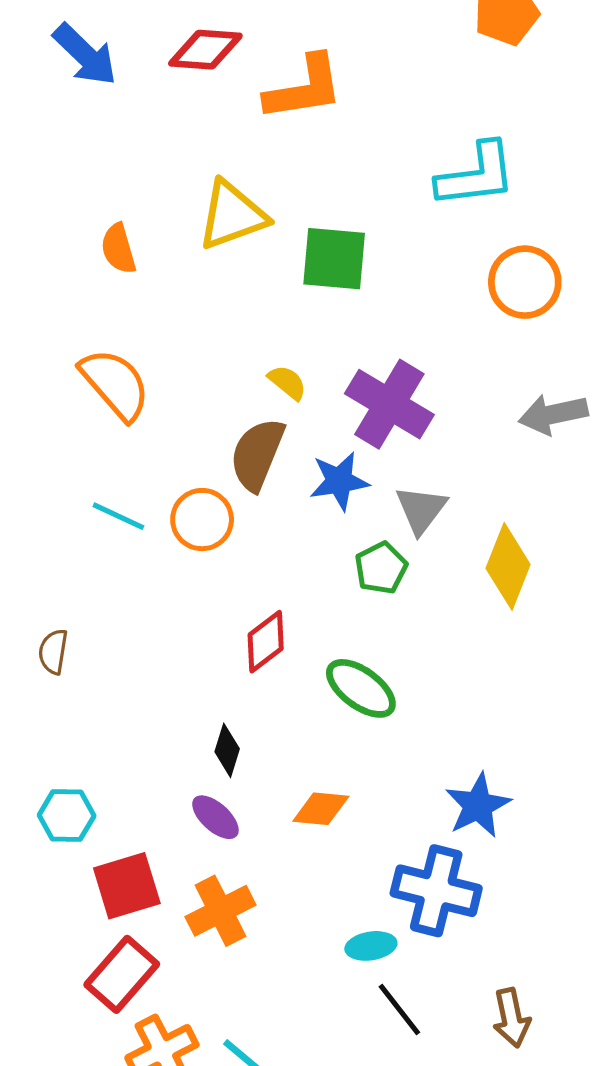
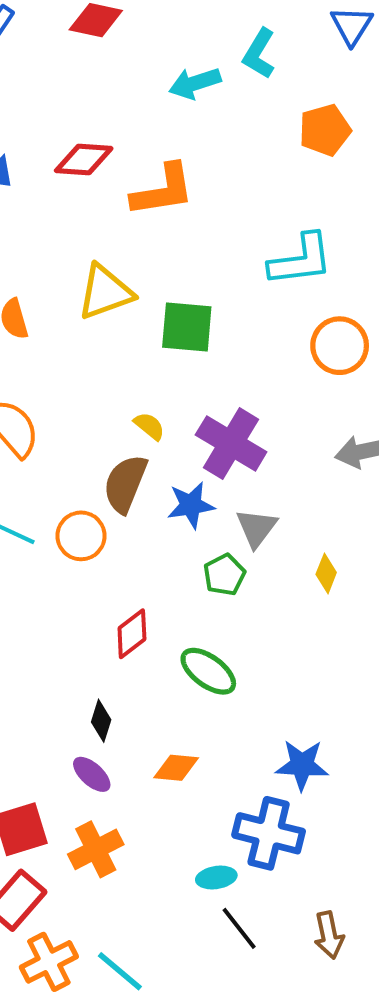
yellow diamond: (508, 566) -> (326, 573), size x0.6
blue star: (478, 805) -> (302, 765), turned 30

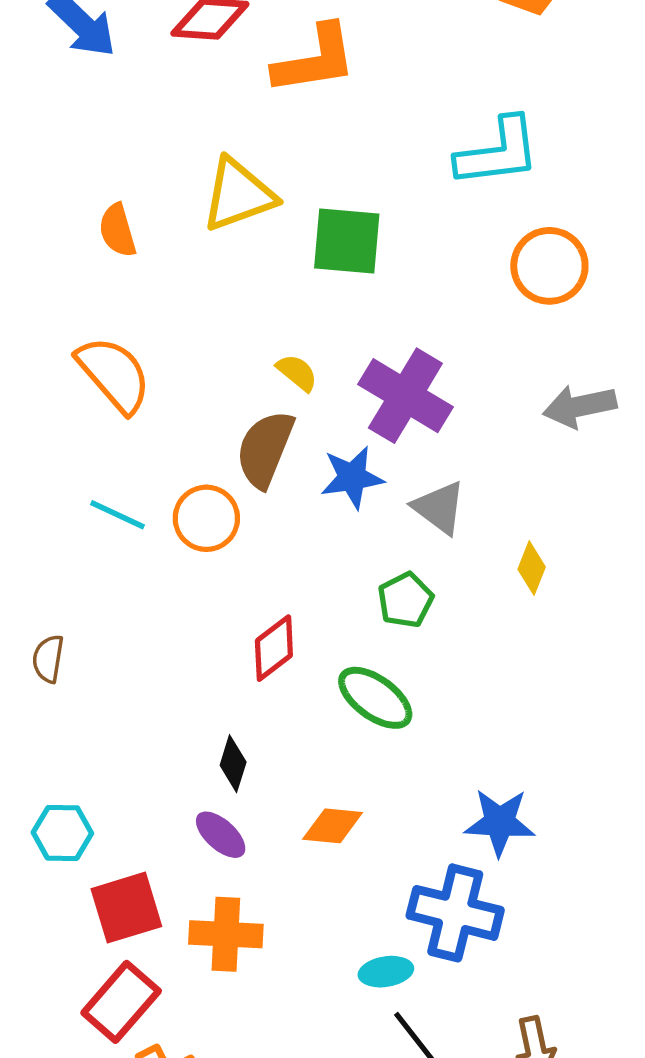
gray triangle: (257, 528) -> (439, 508), turned -30
green pentagon: (224, 575) -> (405, 600), moved
orange cross: (96, 849) -> (226, 934), turned 30

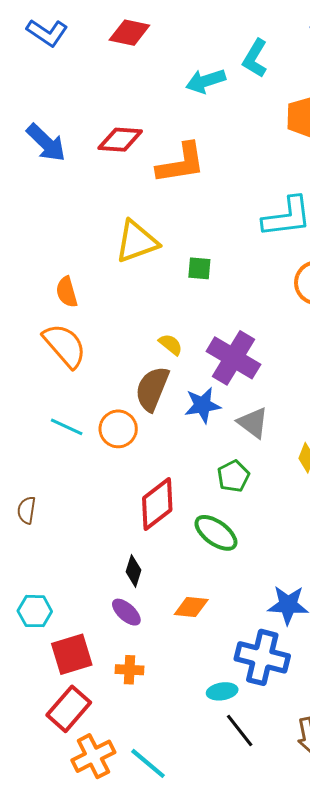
orange semicircle: (117, 230) -> (67, 292), moved
green square: (347, 241) -> (199, 268), size x0.6
red diamond: (274, 648) -> (157, 504), size x1.4
orange cross: (226, 934) -> (129, 670), size x0.7

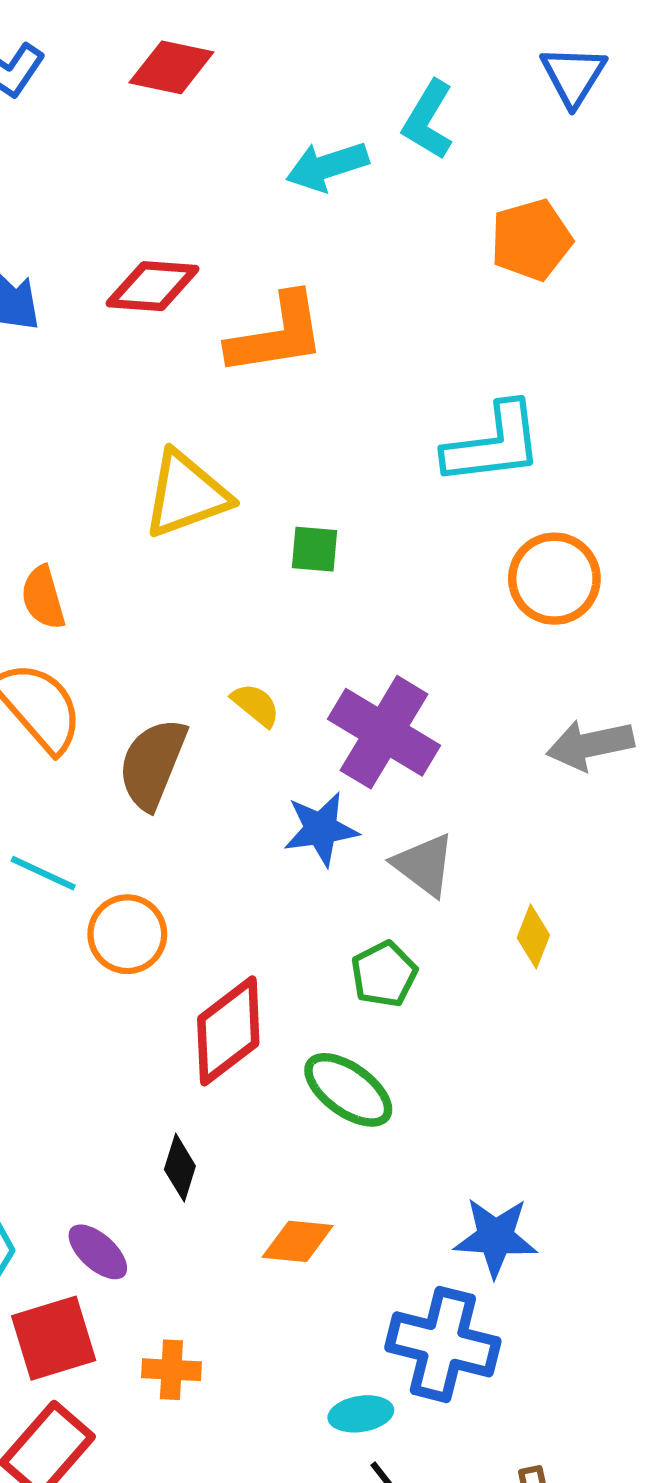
brown semicircle: (152, 389) -> (153, 764), moved
orange circle: (118, 429) -> (127, 934), moved
purple ellipse: (126, 612) -> (98, 1252), moved

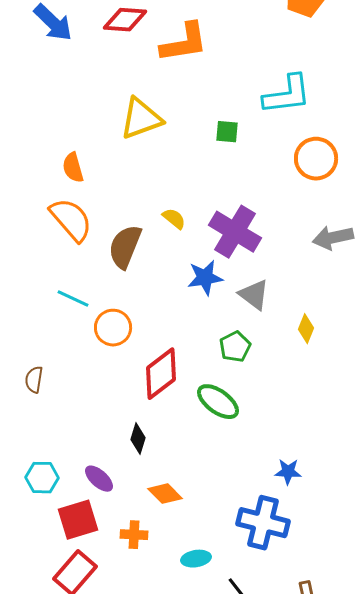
green square: (315, 549) -> (227, 132), moved
blue star: (495, 1237) -> (288, 472), size x0.7
orange diamond: (298, 1241) -> (165, 494), moved, turned 40
cyan ellipse: (361, 1414) -> (196, 559), moved

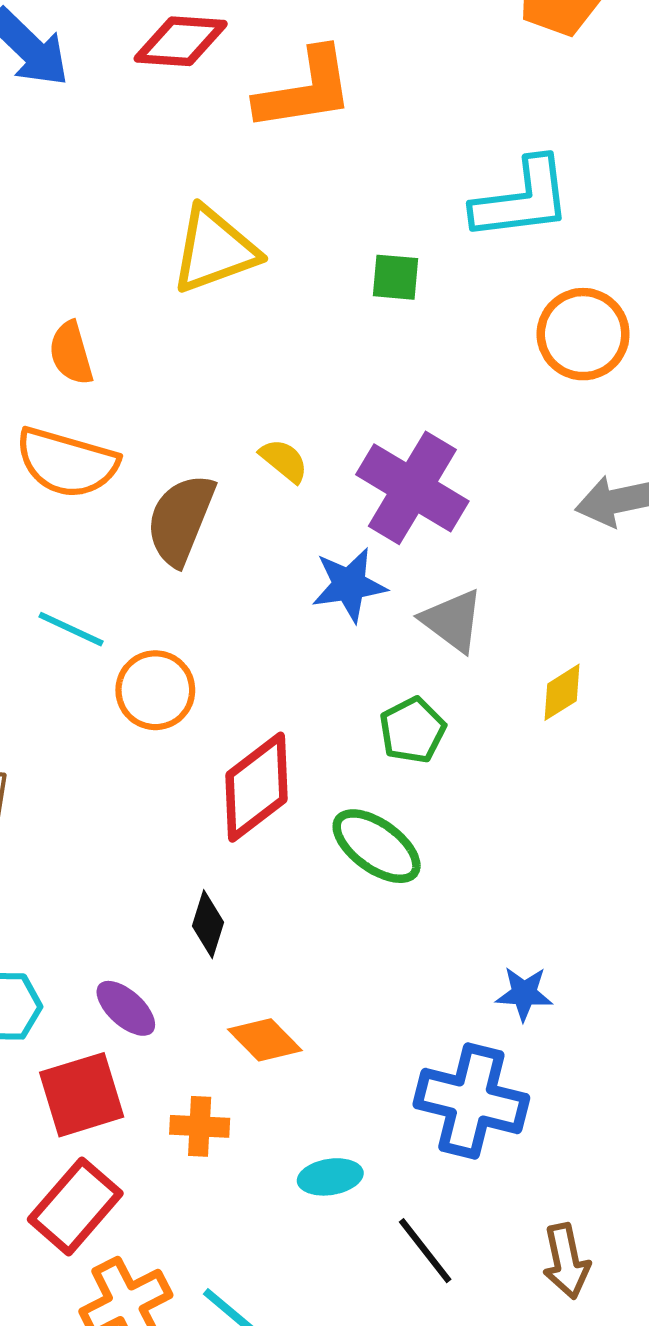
orange semicircle: (71, 220) -> (67, 463), turned 147
yellow diamond: (306, 329) -> (562, 692), turned 36

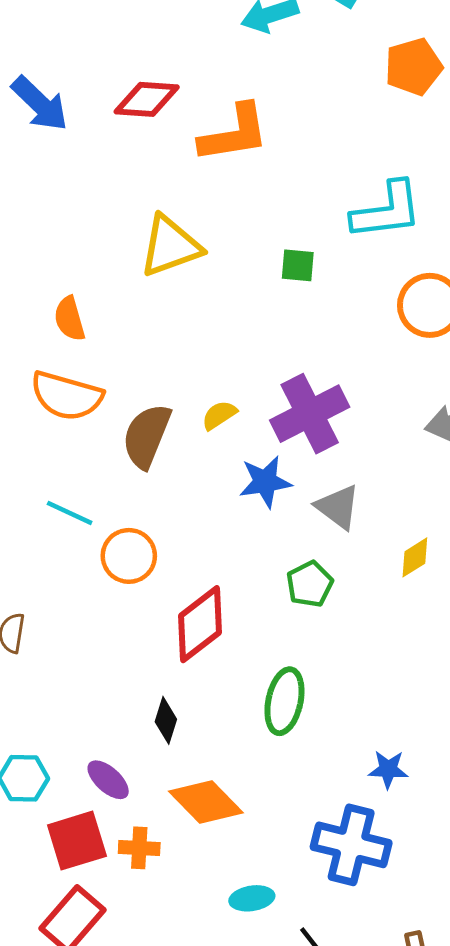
yellow semicircle: (284, 461) -> (219, 415), moved, turned -72
purple cross: (412, 488) -> (310, 414), turned 32
green ellipse: (377, 846) -> (284, 701), moved, turned 66
orange diamond: (265, 1040) -> (206, 802), size x1.4
orange cross: (200, 1126) -> (139, 848), moved

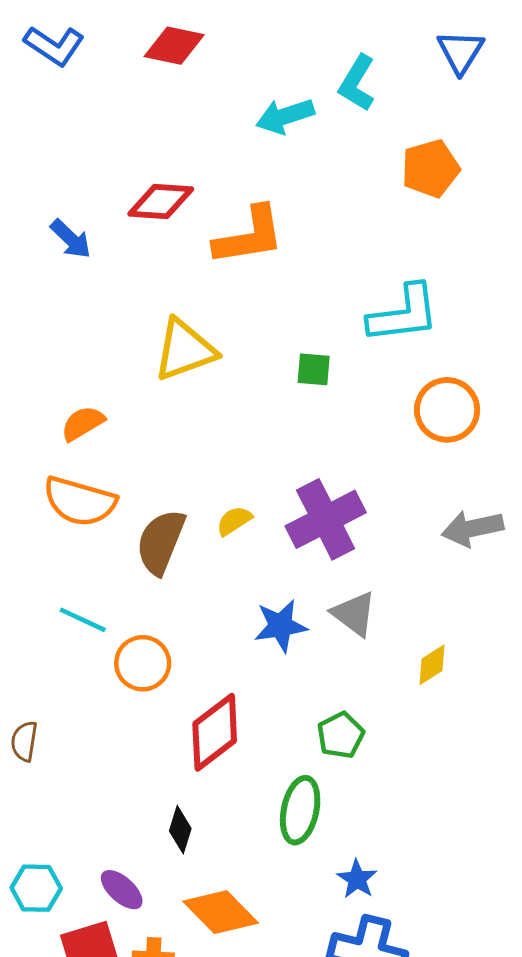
blue arrow: (40, 104) -> (71, 239), moved, size x0.7
orange semicircle: (70, 319) -> (83, 423), turned 75
blue star: (265, 482) -> (281, 626), moved
green pentagon: (310, 584) -> (341, 735), moved
blue star: (388, 769) -> (357, 879), moved, turned 30

